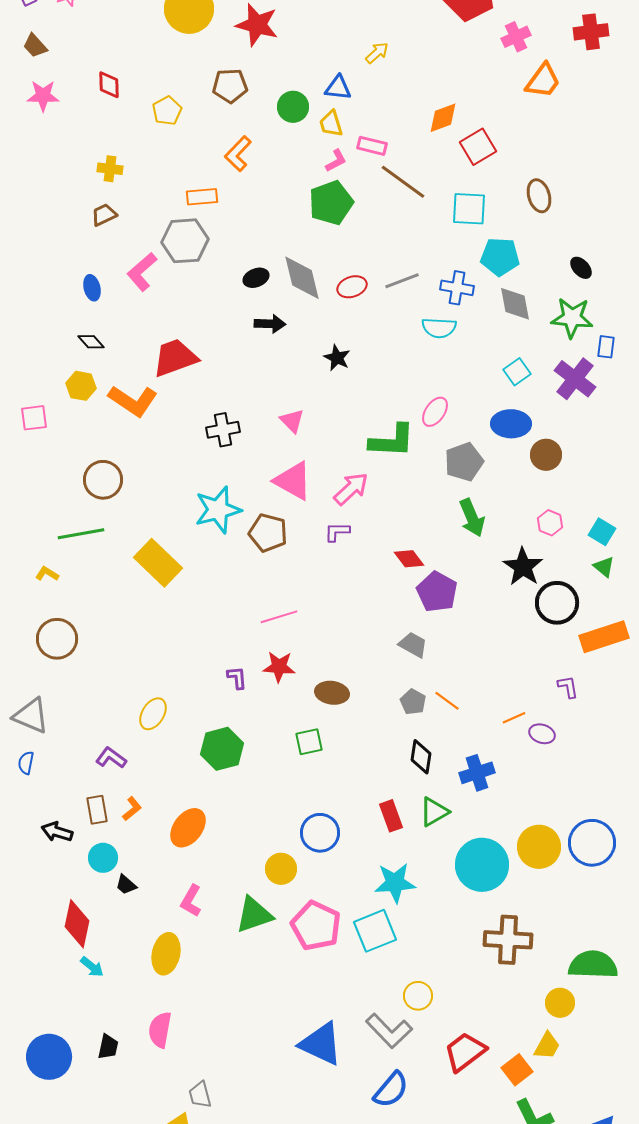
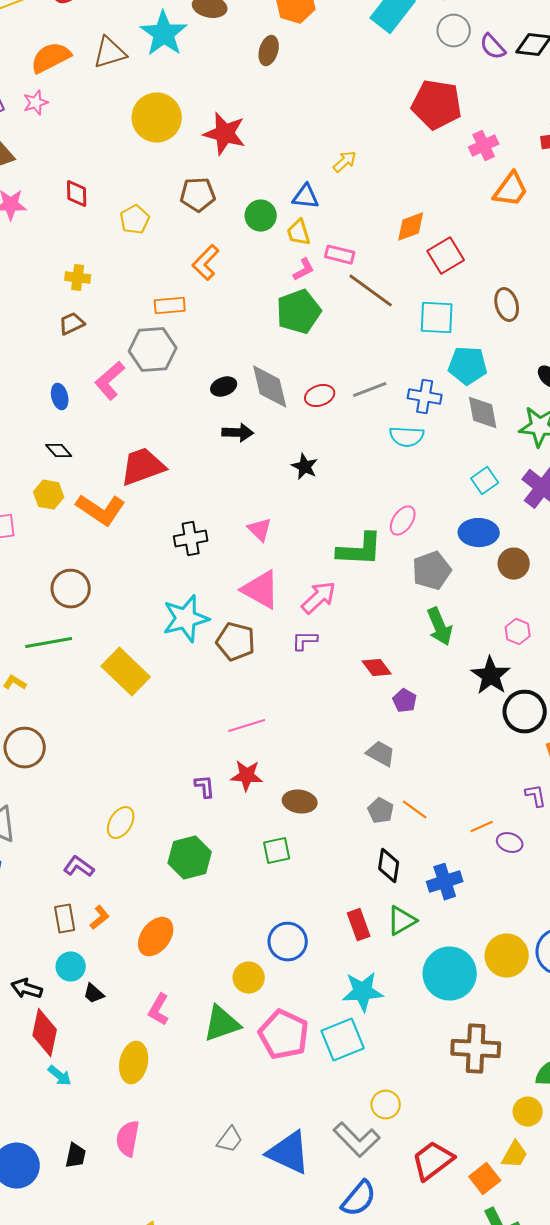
purple pentagon: (437, 592) -> (405, 701), size x0.6
black arrow: (57, 832) -> (27, 989), moved
gray trapezoid: (200, 1095) -> (230, 1140), moved, turned -128

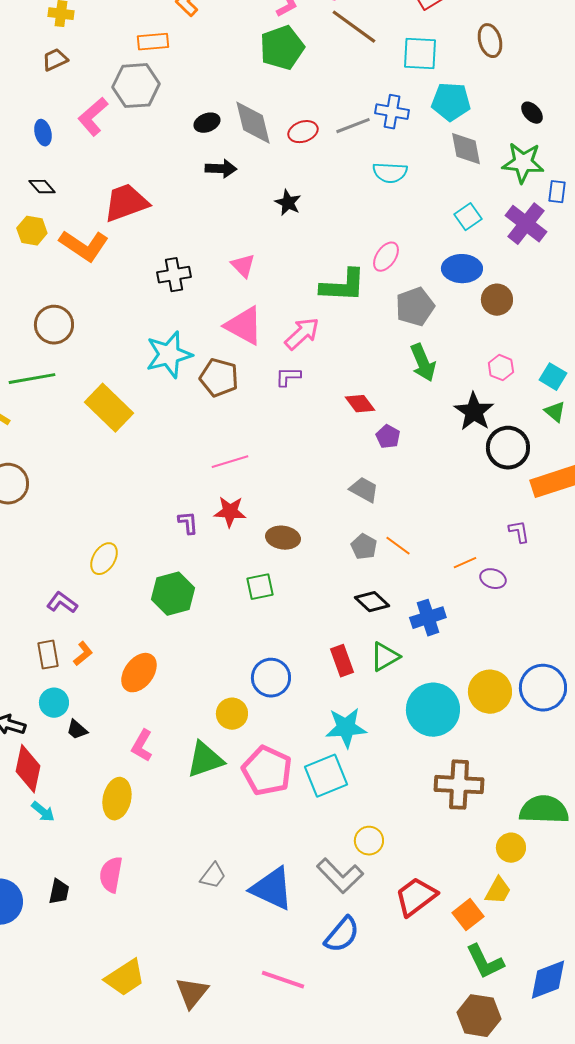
blue cross: (425, 397) -> (392, 112), moved
black diamond: (389, 866) -> (372, 602), turned -56

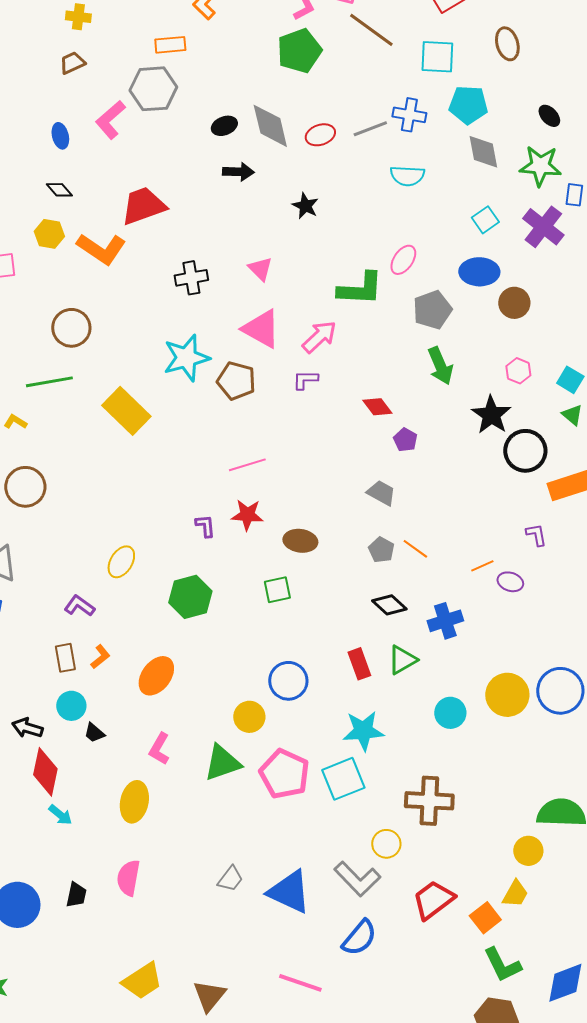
cyan circle: (433, 710) -> (450, 713), size x0.6
brown cross: (459, 785) -> (429, 801), moved

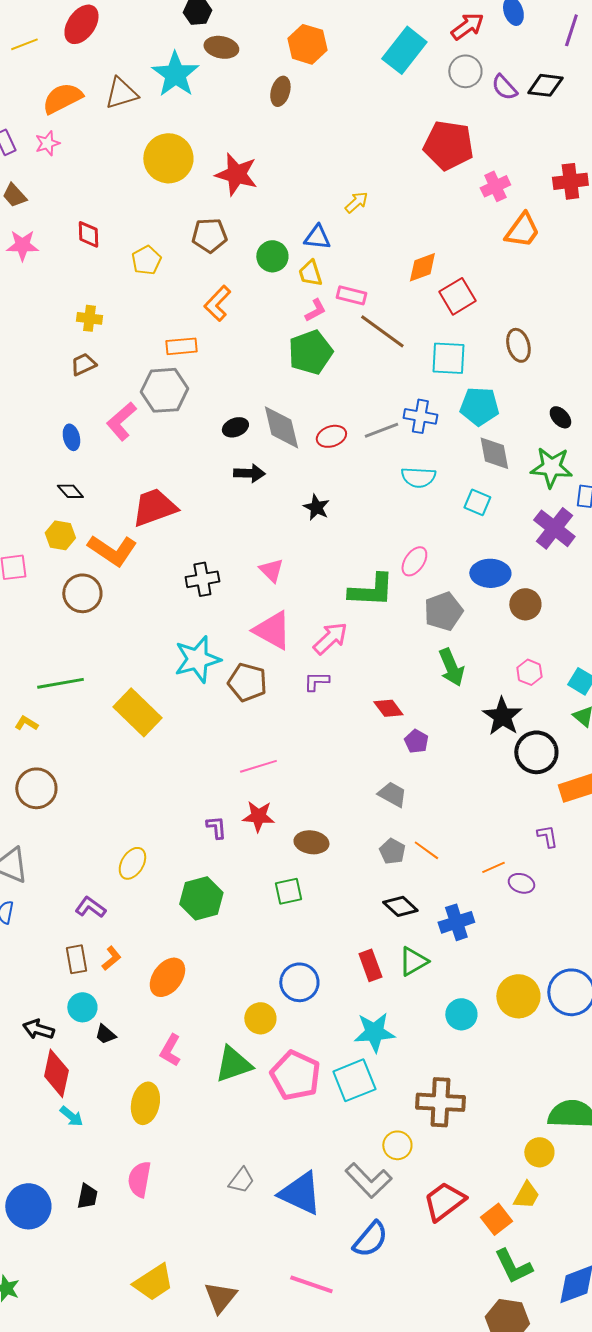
cyan square: (485, 220) -> (477, 502), moved, turned -32
brown circle: (71, 328) -> (82, 593), moved

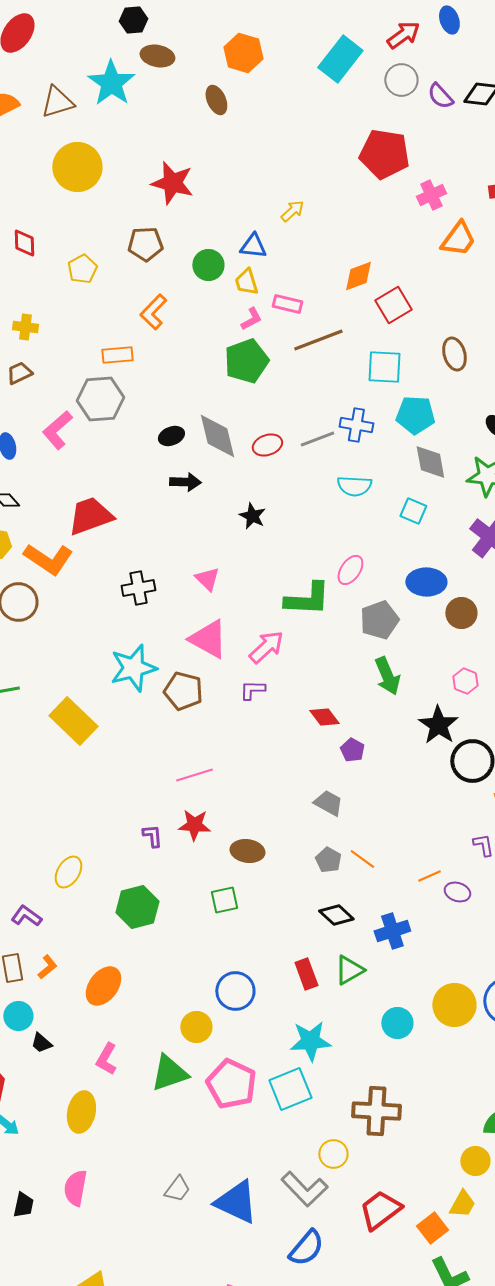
brown ellipse: (280, 91) -> (216, 100), turned -40
yellow circle: (168, 158) -> (77, 167), moved
brown line: (382, 331) -> (318, 340), turned -57

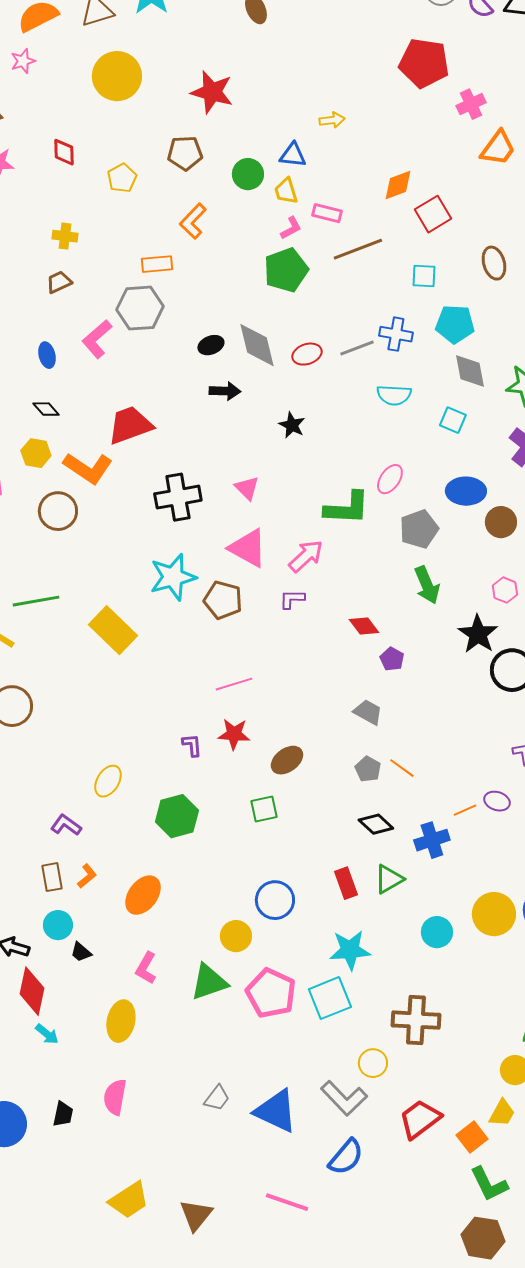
yellow arrow: (292, 211) -> (332, 120), turned 35
cyan square: (384, 367) -> (424, 276), size x0.7
black cross: (138, 588) -> (178, 497), size x1.4
brown ellipse: (247, 851) -> (287, 760), turned -44
orange line: (429, 876) -> (465, 810), moved

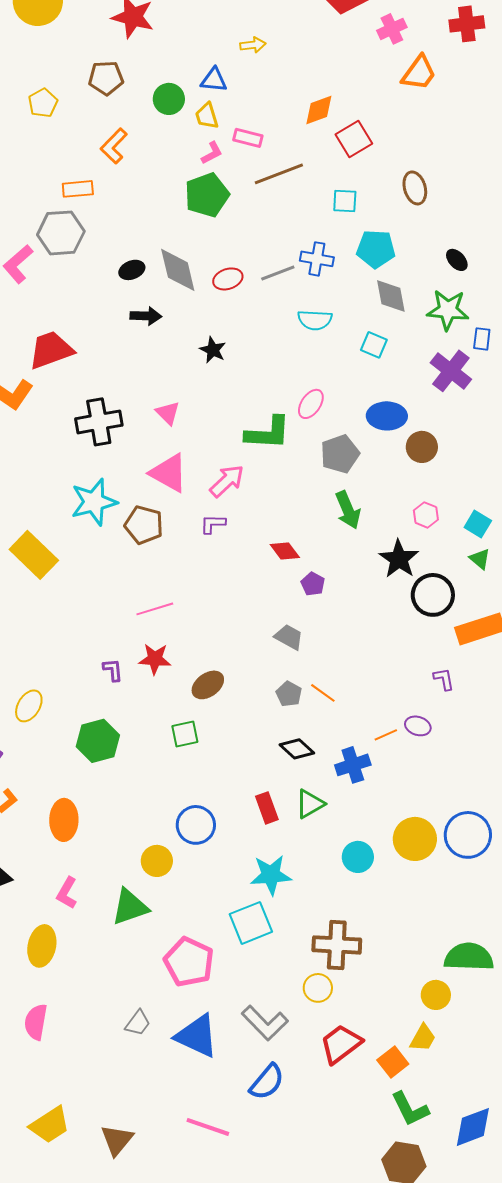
orange ellipse: (143, 895) -> (64, 820), turned -36
pink pentagon: (271, 993) -> (189, 962), moved
yellow circle: (373, 1063) -> (318, 988), moved

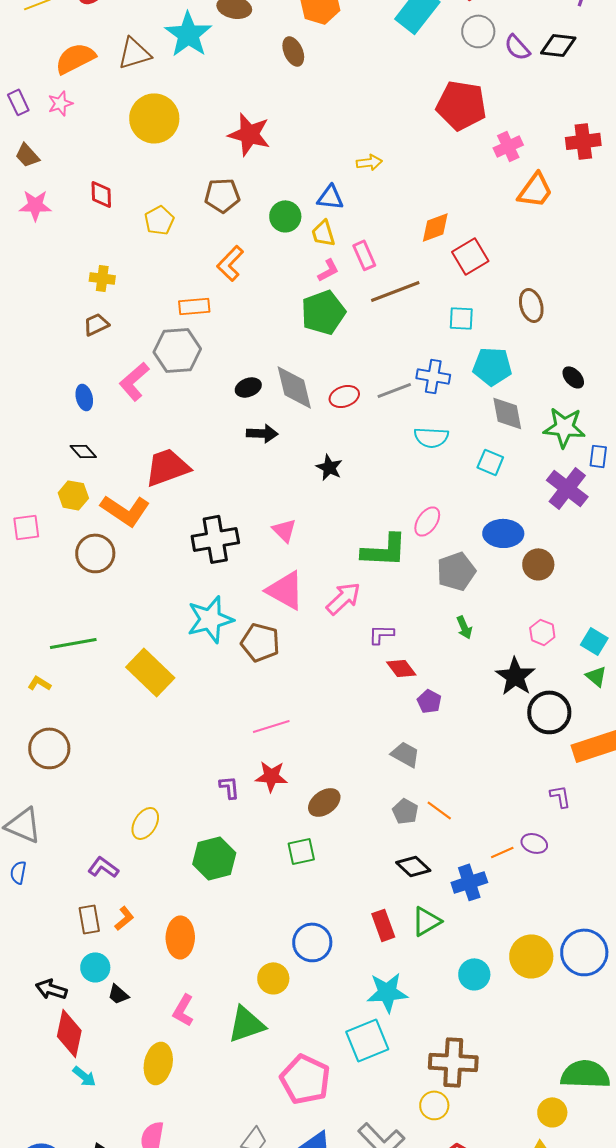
pink rectangle: (248, 138) -> (364, 255), turned 52
green arrow: (348, 510) -> (464, 627), size x0.6
purple L-shape: (213, 524) -> (381, 634), moved

